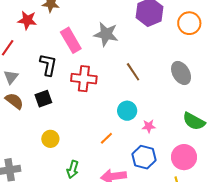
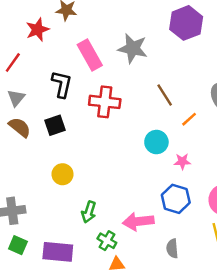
red star: (27, 20) -> (37, 30), turned -30
orange line: (106, 138) -> (189, 119), moved

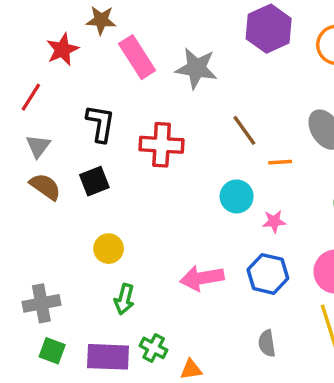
pink rectangle: (90, 55) -> (137, 57), moved
orange line: (189, 119) -> (280, 162), turned 42
green arrow: (89, 212) -> (124, 299), moved
pink arrow: (138, 221) -> (202, 278), moved
green cross: (107, 241) -> (154, 348), moved

